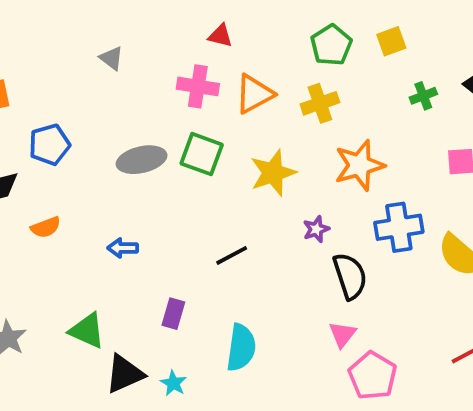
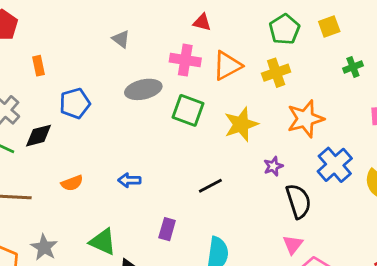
gray ellipse: (142, 160) -> (143, 89), moved
orange semicircle: (46, 227) -> (72, 183), moved
blue cross: (399, 227) -> (335, 165), turned -32

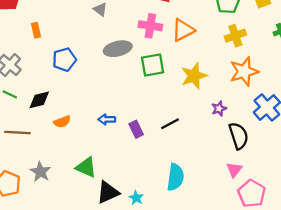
yellow cross: (276, 73) -> (235, 36), moved
green square: (188, 110) -> (153, 65), turned -30
black diamond: (39, 136) -> (39, 100), moved
purple rectangle: (167, 229) -> (136, 129), moved, turned -42

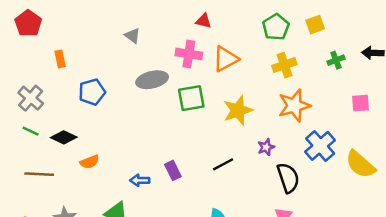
black diamond: (39, 100) -> (64, 137), turned 40
blue arrow: (107, 119) -> (140, 180), moved
black line: (170, 124) -> (223, 164), moved

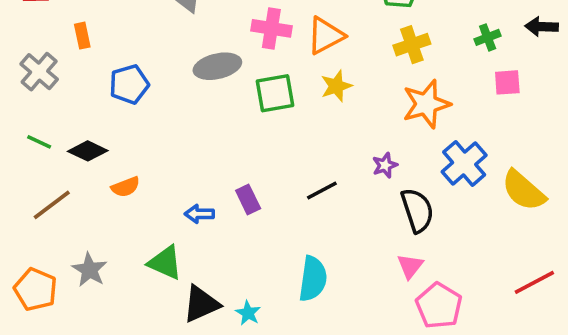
gray cross: (31, 98) -> (39, 72), moved
pink square: (360, 103) -> (507, 82), moved
yellow star: (238, 110) -> (336, 86), moved, size x0.7
brown line: (39, 174) -> (52, 205), turned -40

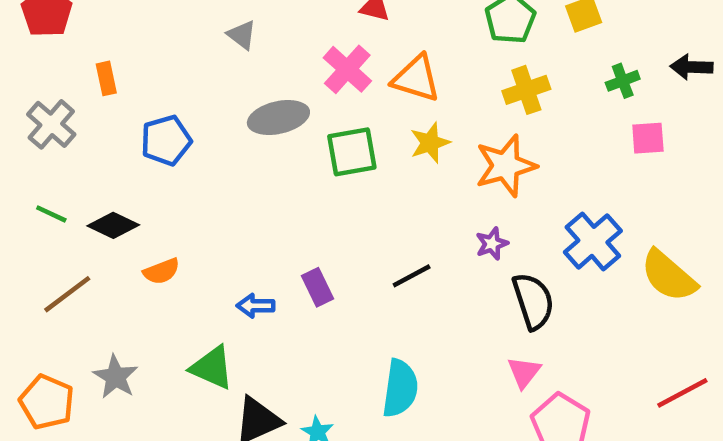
pink cross: (271, 28) -> (347, 69), turned 33
orange triangle: (325, 36) -> (416, 78), turned 45
orange star: (426, 104) -> (506, 166), moved

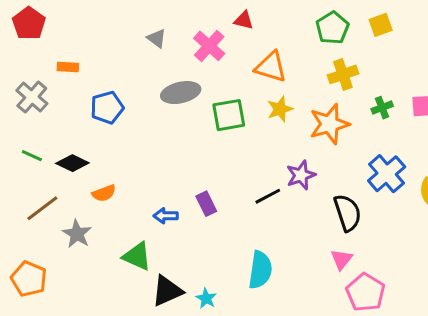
pink cross: (347, 69) -> (209, 46), moved
orange rectangle: (106, 78) -> (68, 67), turned -75
green cross: (623, 81) -> (382, 108), moved
purple star: (492, 244) -> (301, 175), moved, size x1.4
gray star: (116, 377) -> (77, 234), moved

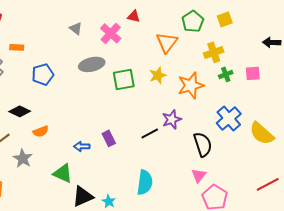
orange triangle: (271, 67) -> (167, 42), moved, turned 50
yellow cross: (343, 74) -> (214, 52), moved

